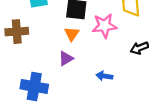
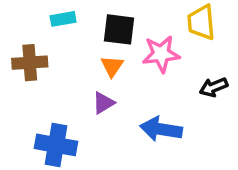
blue arrow: (104, 76) -> (161, 129), size x1.6

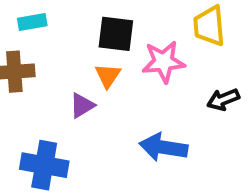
cyan rectangle: (63, 19) -> (32, 22), moved
purple triangle: (103, 103) -> (82, 105), moved

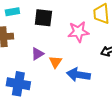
black square: (116, 34) -> (43, 18), moved
orange triangle: (108, 76) -> (55, 62), moved

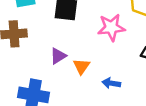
blue arrow: (78, 75) -> (111, 83), size x0.6

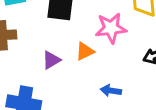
orange triangle: (81, 66) -> (85, 51), moved, turned 30

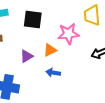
blue arrow: (111, 91) -> (53, 73), moved

